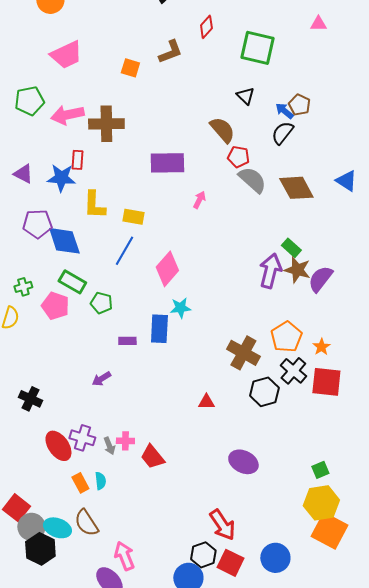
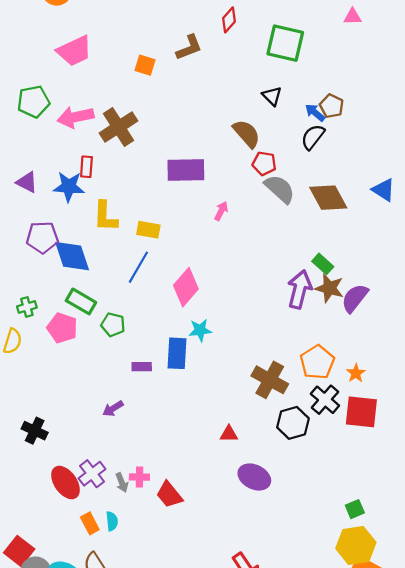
brown cross: (106, 124) -> (119, 127), turned -32
purple cross: (82, 438) -> (92, 474), turned 35
purple ellipse: (243, 462) -> (254, 477), moved

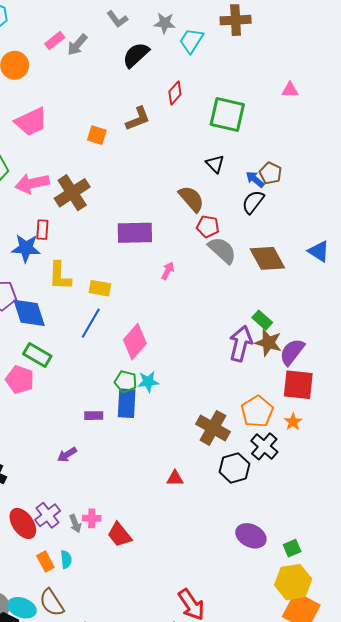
green pentagon: (113, 325) -> (126, 382), moved
red square: (361, 412) -> (298, 385), moved
purple ellipse: (254, 477) -> (251, 536), moved

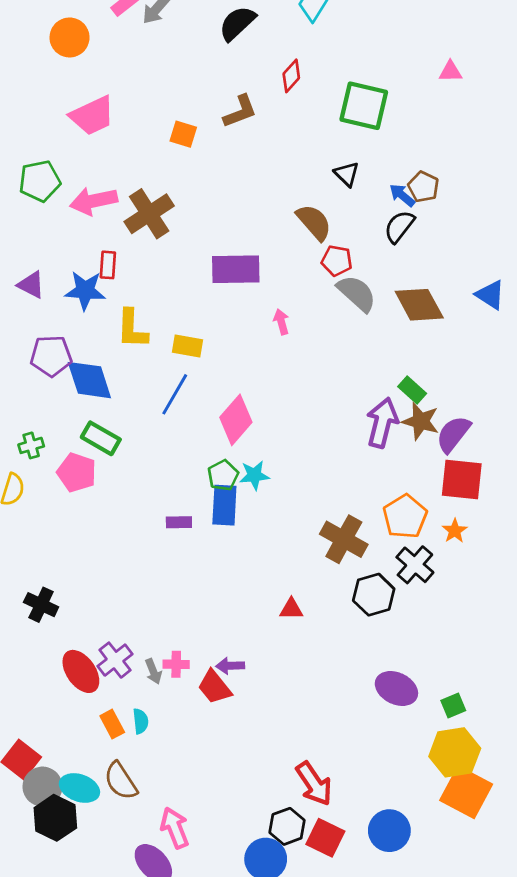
pink arrow: (168, 271) -> (281, 322), turned -42
green pentagon: (126, 382) -> (223, 475), turned 30
purple arrow: (67, 455) -> (230, 666), moved, turned 30

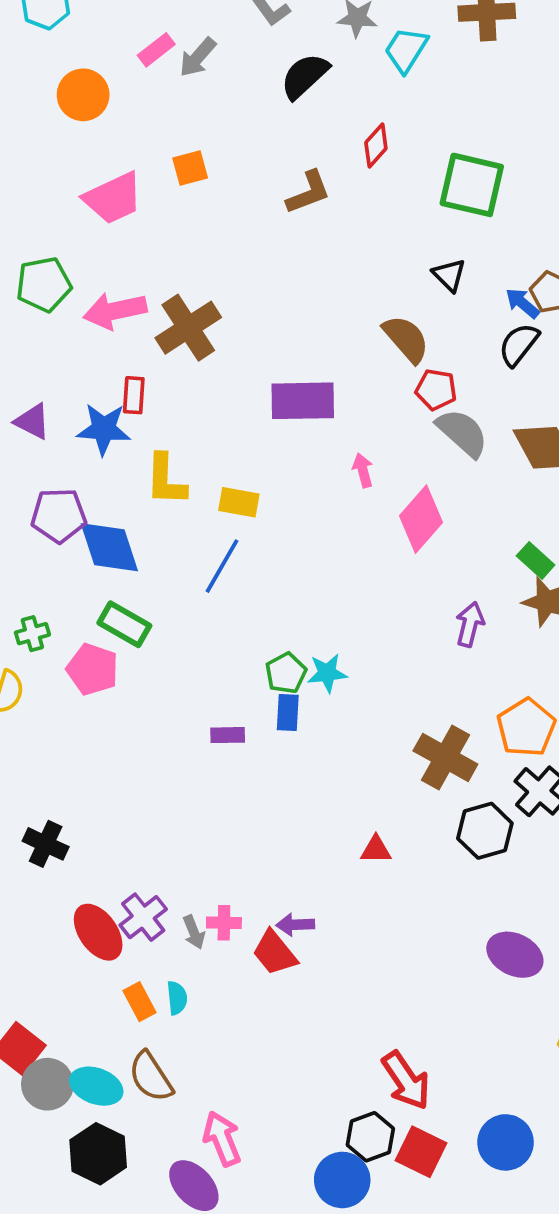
orange square: (183, 134) -> (190, 168), moved, turned -32
pink diamond: (236, 420) -> (421, 519), moved
purple arrow: (382, 423) -> (470, 624), moved, size x0.7
blue rectangle: (224, 505) -> (288, 712), size x0.7
black hexagon: (55, 818) -> (98, 1154), moved

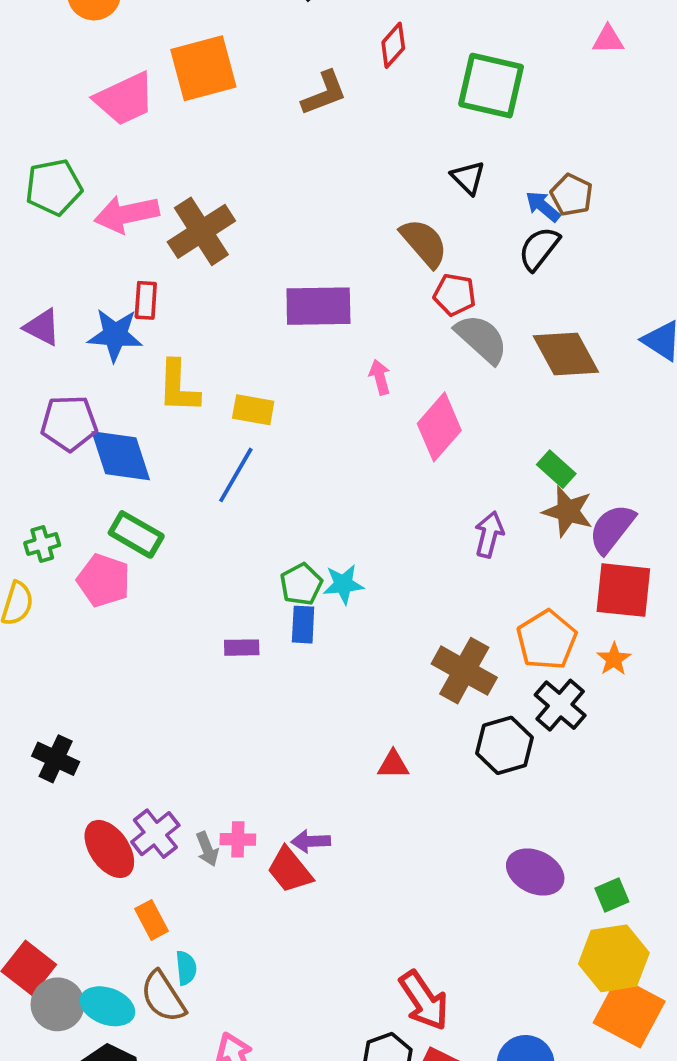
orange square: (190, 168) -> (203, 68), size x1.8
cyan semicircle: (177, 998) -> (186, 968), moved

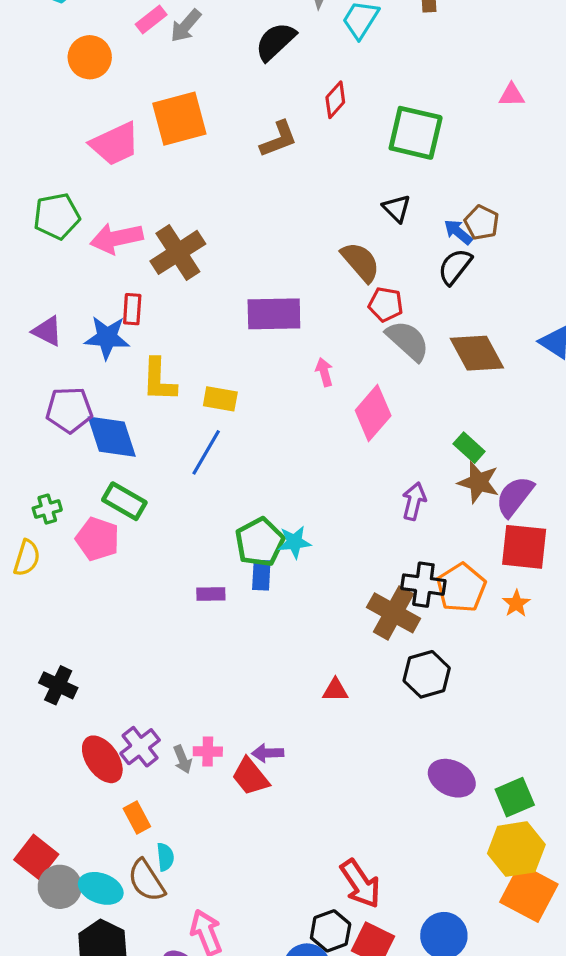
green pentagon: (301, 584) -> (260, 542), size x1.4
black cross: (560, 705) -> (423, 585), moved, turned -33
green square: (612, 895) -> (515, 797), size x1.4

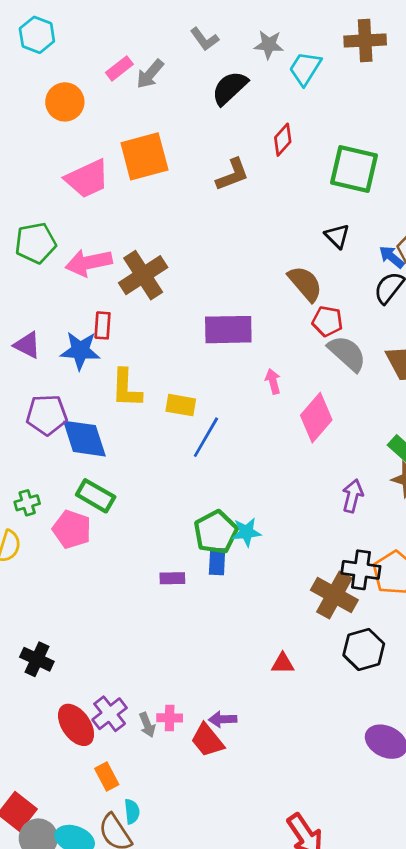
blue line: (206, 452) -> (206, 437), moved

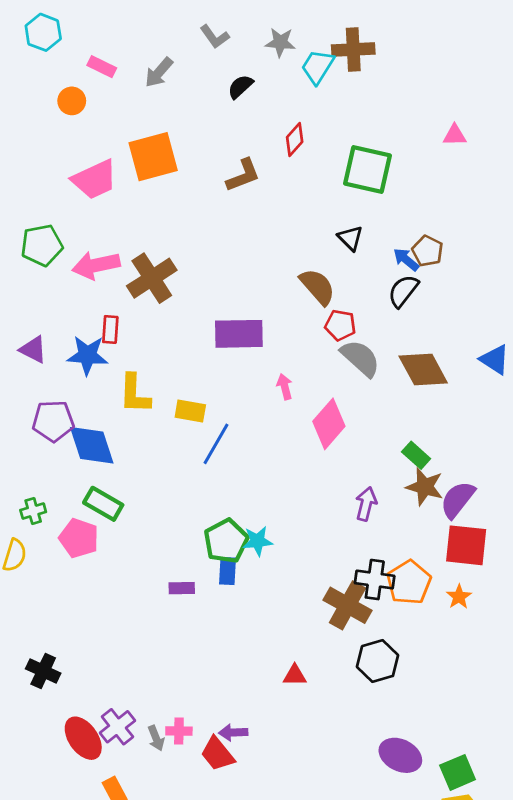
brown cross: (365, 41) -> (353, 49), moved
pink rectangle: (119, 68) -> (102, 67), moved, turned 64
black semicircle: (230, 88) -> (240, 87), size x0.7
orange circle: (65, 102) -> (72, 101), size x0.7

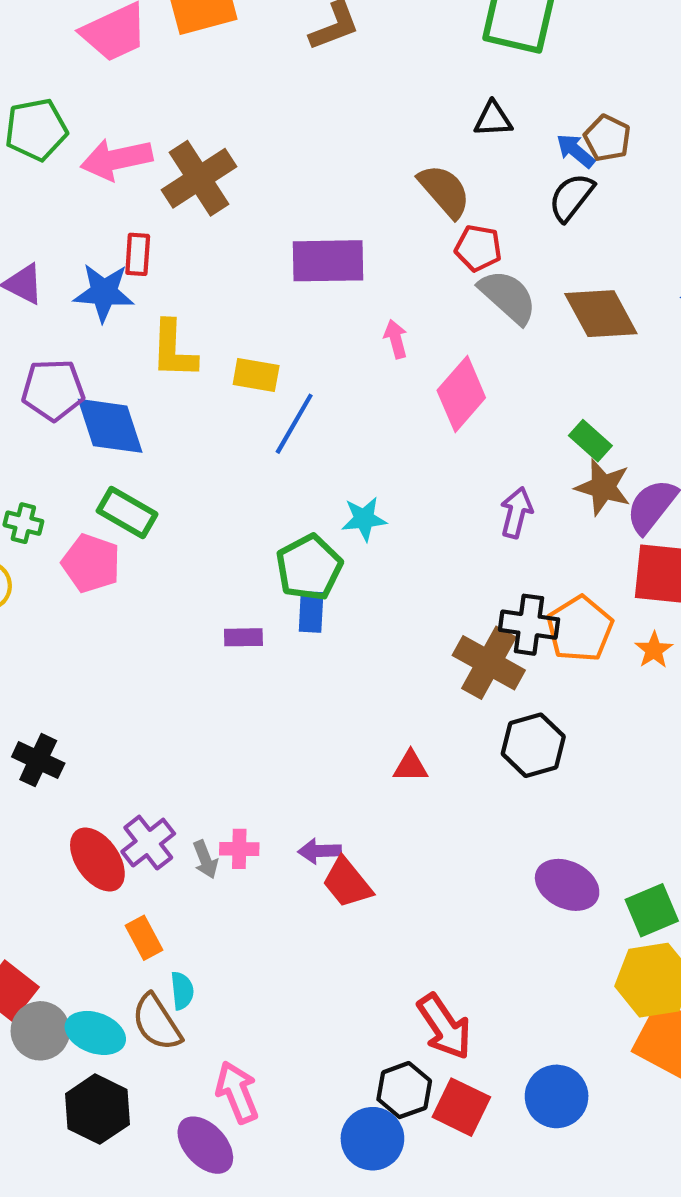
black triangle: (350, 238) -> (493, 119), turned -48
green cross: (33, 511) -> (23, 523), turned 30
cyan star: (257, 541) -> (364, 519), moved
red trapezoid: (217, 754) -> (347, 883), moved

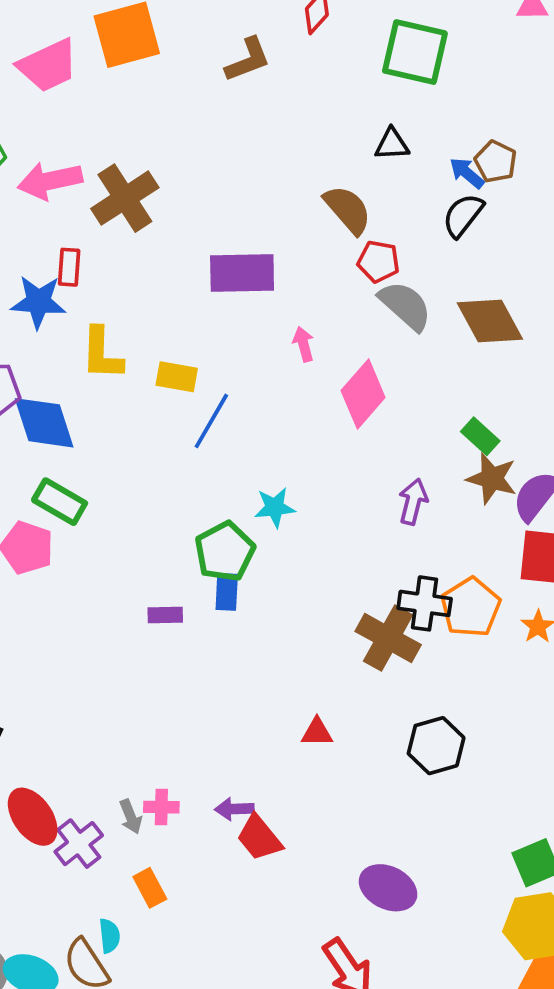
black hexagon: (533, 745) -> (436, 746), moved
purple cross: (148, 843) -> (79, 844), moved
purple ellipse: (567, 885) -> (388, 888), moved
orange rectangle: (144, 938) -> (150, 888), moved

